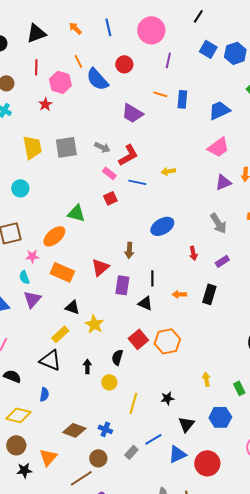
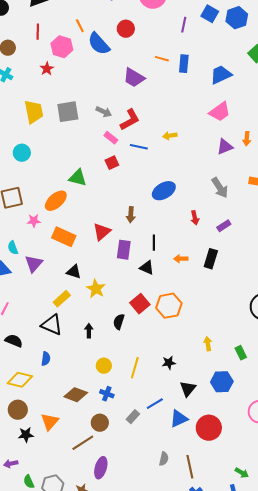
purple line: (168, 60) -> (184, 25), moved
cyan semicircle: (24, 277) -> (13, 248), moved
yellow circle: (109, 382) -> (104, 366), moved

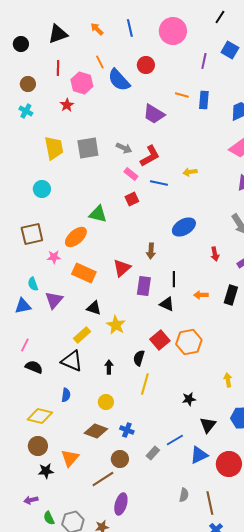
black semicircle: (14, 341) -> (34, 367), moved
yellow circle: (104, 366) -> (106, 402), moved
yellow line: (135, 368) -> (145, 384), moved

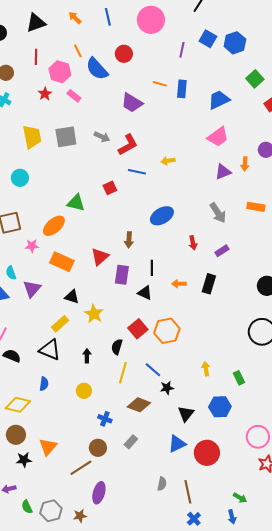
pink rectangle: (131, 174) -> (74, 96), moved
brown diamond: (96, 431) -> (139, 405), moved
blue line: (175, 440) -> (153, 370), moved, turned 72

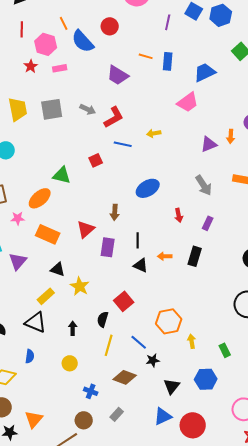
pink rectangle: (74, 96) -> (60, 68), turned -48
pink trapezoid: (218, 137) -> (188, 102), moved
purple rectangle: (222, 251) -> (208, 223), turned -32
black triangle: (145, 293) -> (141, 265), moved
orange hexagon: (167, 331) -> (169, 321), moved

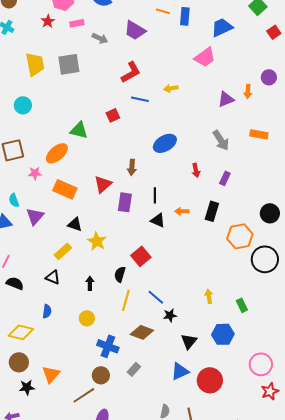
gray arrow: (88, 109) -> (100, 38), moved
orange hexagon: (169, 321) -> (240, 236), moved
black triangle: (36, 322) -> (53, 277), size x0.7
blue cross: (91, 391) -> (108, 346), size x1.5

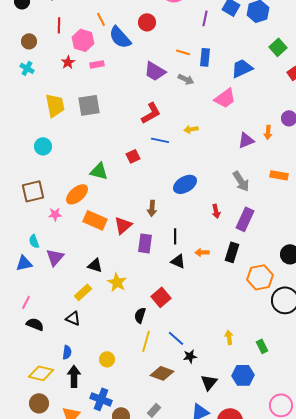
gray arrow: (100, 38) -> (186, 79), moved
purple rectangle: (225, 178) -> (245, 219), size x1.6
orange rectangle: (65, 189) -> (95, 220), moved
black arrow: (90, 283) -> (74, 376), moved, size x1.5
blue cross: (108, 346) -> (101, 399), moved

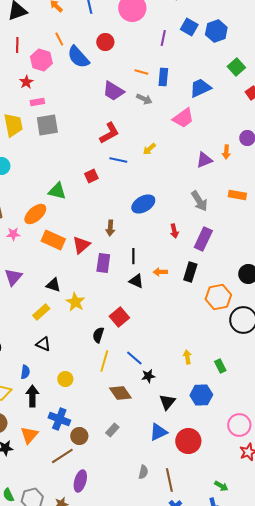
pink rectangle: (97, 64) -> (37, 102), moved
yellow arrow: (191, 129) -> (149, 149), turned -32
black triangle: (73, 318) -> (43, 344), moved
brown diamond: (162, 373) -> (120, 393), turned 35

